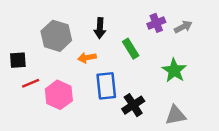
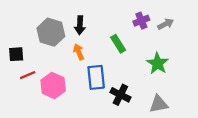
black arrow: (100, 28) -> (80, 25), moved
orange arrow: (87, 58) -> (79, 52), turned 77
black cross: (133, 105) -> (120, 95), turned -30

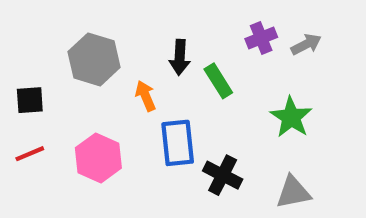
black arrow: (80, 25) -> (180, 57), moved
red line: (28, 75) -> (30, 154), moved

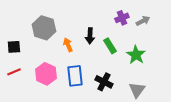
black arrow: (180, 57) -> (90, 36), moved
green rectangle: (218, 81) -> (110, 46), moved
blue rectangle: (178, 143) -> (75, 76), moved
gray triangle: (293, 192) -> (137, 90), turned -42

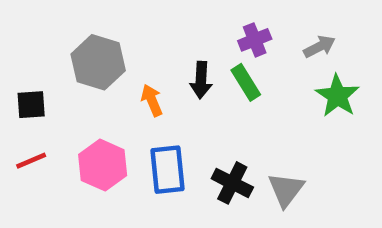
purple cross: (122, 18) -> (255, 40), moved
green rectangle: (110, 46) -> (246, 82), moved
green star: (136, 55) -> (337, 96), moved
gray triangle: (137, 90) -> (286, 190), moved

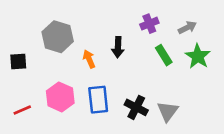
green rectangle: (246, 82) -> (164, 55), moved
red line: (31, 161) -> (22, 110), moved

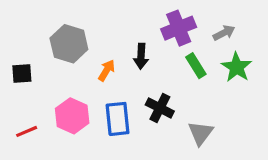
purple cross: (149, 24) -> (179, 28), size x1.5
orange arrow: (89, 59) -> (107, 70), turned 54
black cross: (136, 107) -> (160, 108), moved

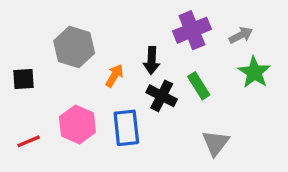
green rectangle: (196, 66) -> (199, 86), moved
black cross: (160, 108) -> (162, 96), moved

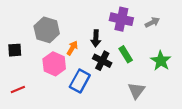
purple cross: (192, 30) -> (121, 19), turned 35
green star: (254, 72) -> (161, 61), moved
pink hexagon: (77, 124) -> (54, 64), moved
blue rectangle: (126, 128) -> (80, 81), turned 35

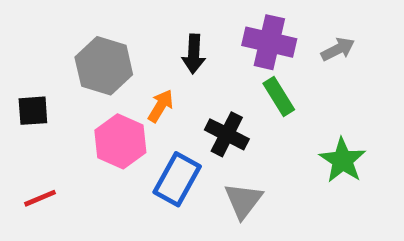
black arrow: (96, 38) -> (194, 54), moved
green rectangle: (126, 54) -> (279, 97), moved
green star: (161, 61) -> (343, 160), moved
gray triangle: (136, 91) -> (243, 201), moved

